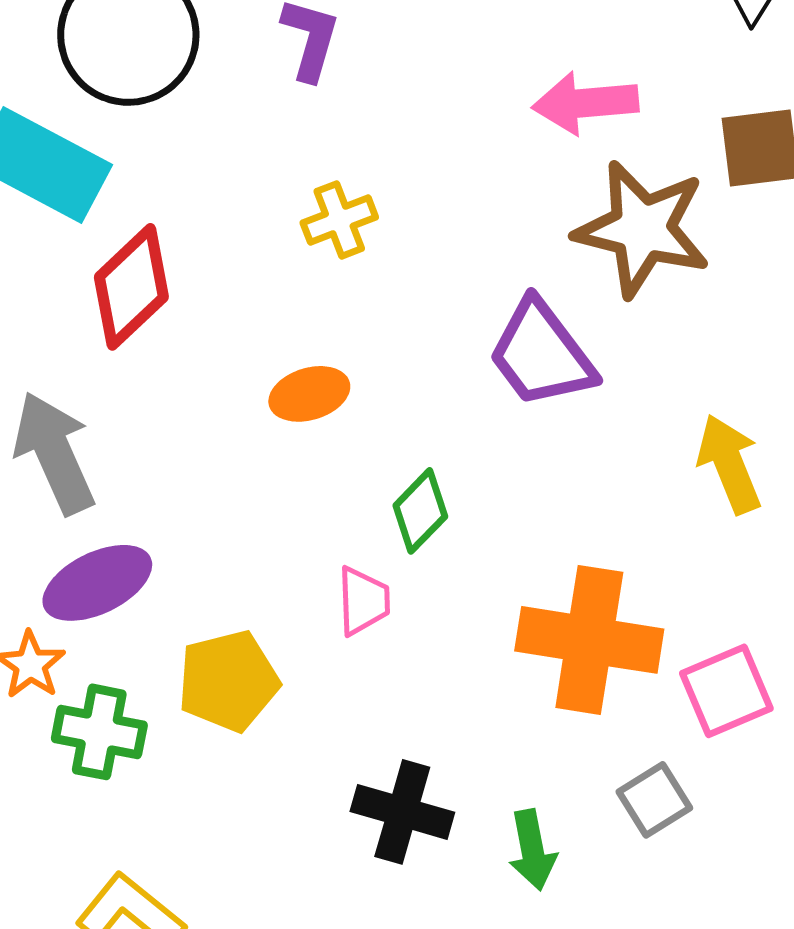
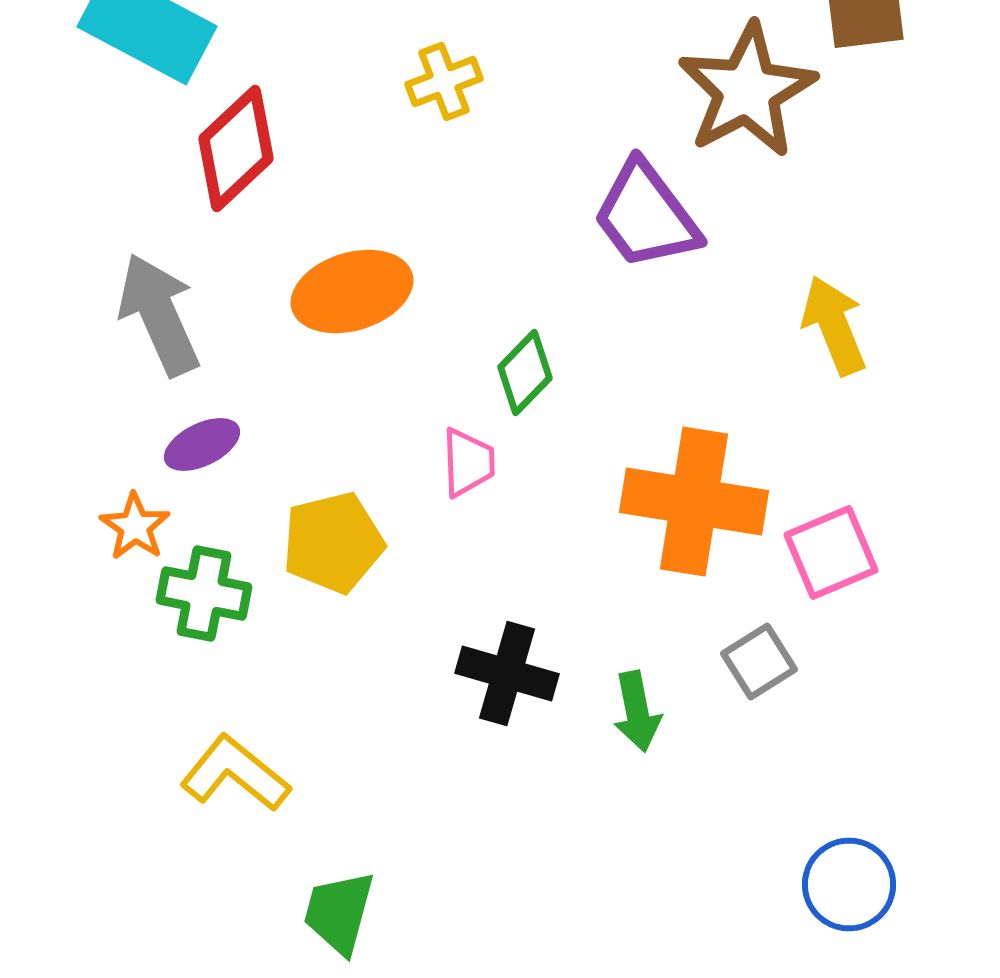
brown star: (642, 229) -> (747, 90), turned 30
orange ellipse: (309, 394) -> (352, 292), moved, size x1.5
purple ellipse: (97, 583) -> (202, 444), size x0.7

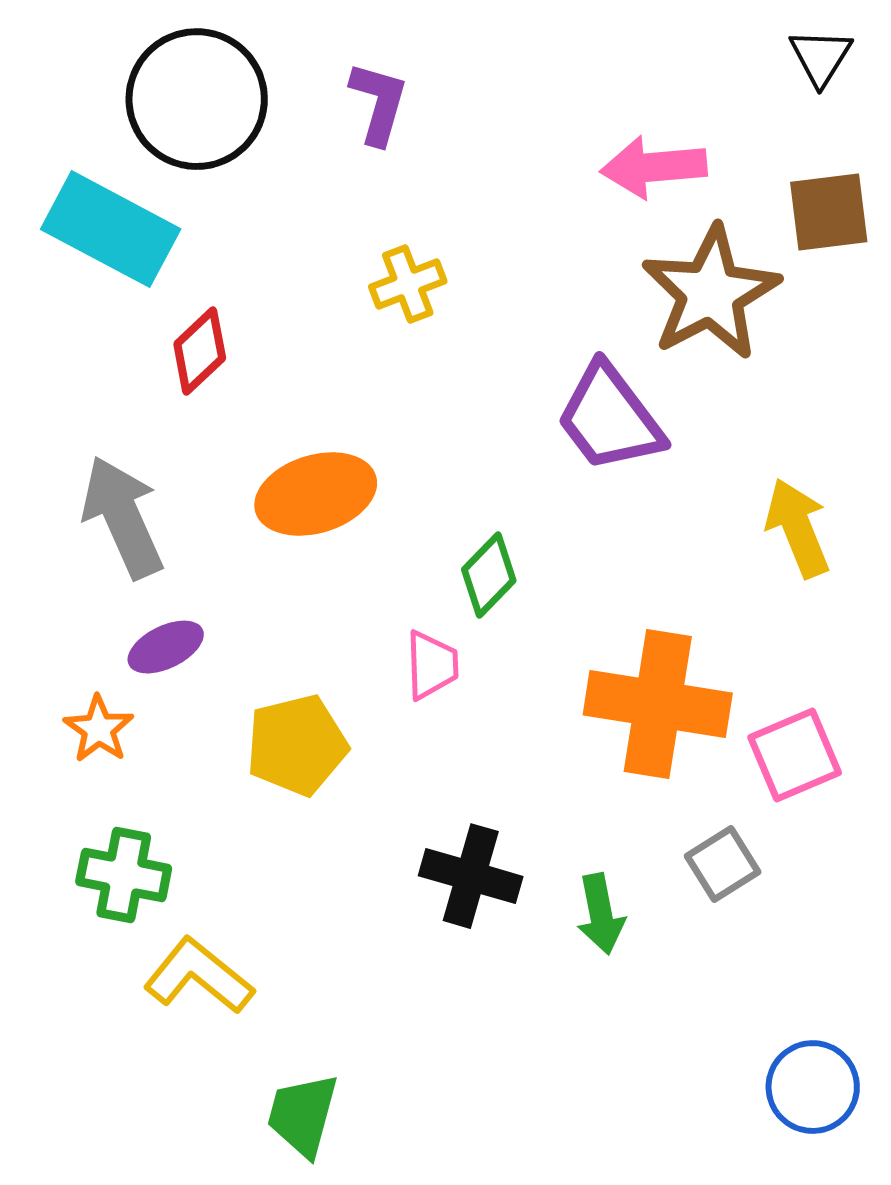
red diamond: (236, 148) -> (200, 351), size x0.7
green cross: (204, 594) -> (124, 875), moved

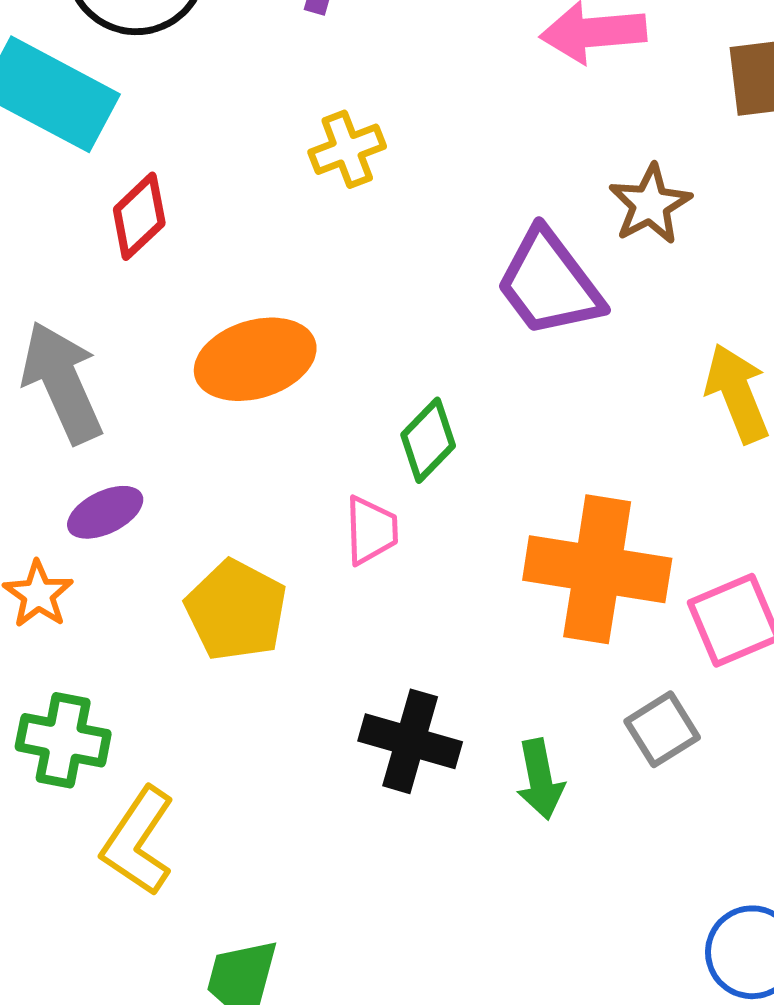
brown star: (711, 293) -> (650, 204), moved, size x0.6
yellow pentagon: (297, 745) -> (236, 610), turned -30
yellow L-shape: (199, 976) -> (138, 841), turned -95

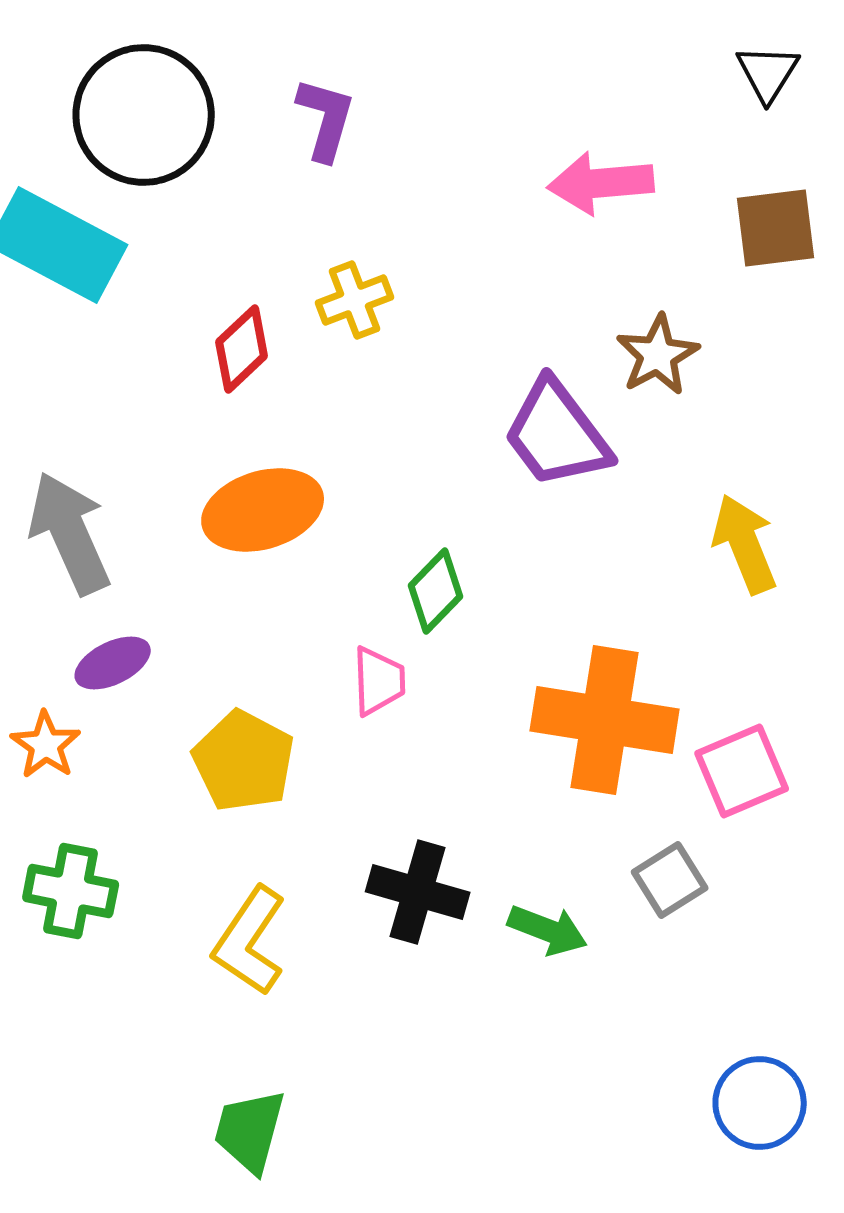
red diamond: (139, 216) -> (242, 349), moved
green arrow: (540, 779) -> (548, 930), turned -58
yellow L-shape: (138, 841) -> (250, 941), moved

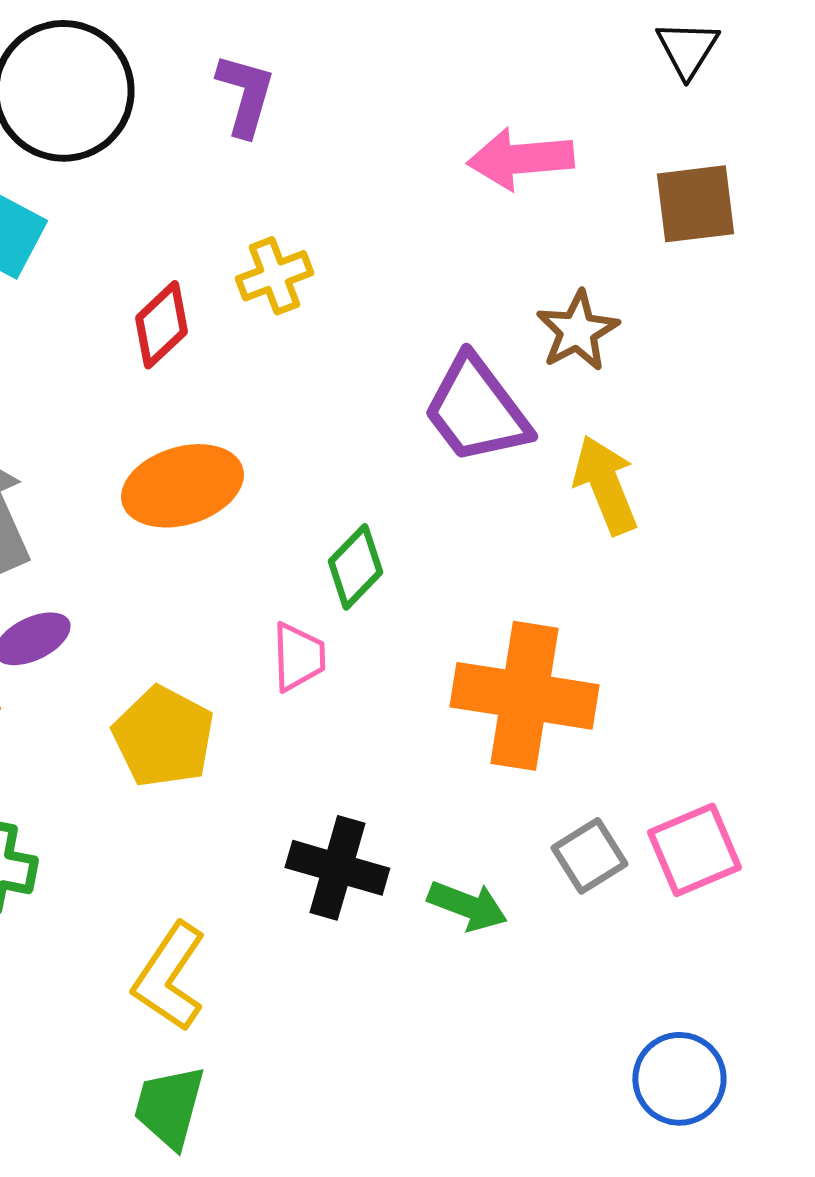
yellow arrow: (745, 544) -> (605, 485), moved
pink square: (742, 771) -> (694, 850), moved
yellow L-shape: (250, 941) -> (169, 977), moved

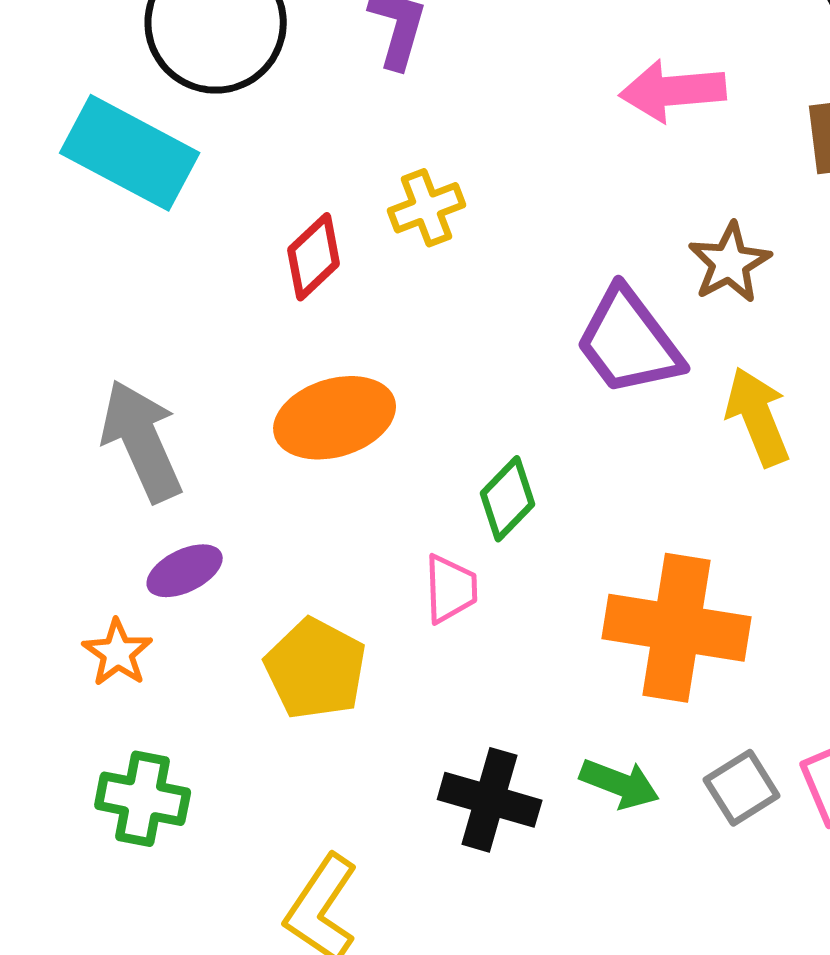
green arrow: (467, 906) -> (620, 784), moved

